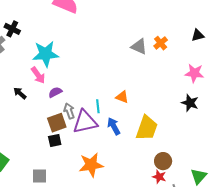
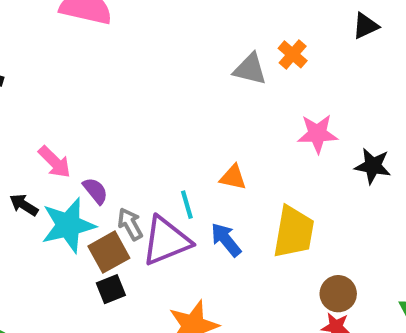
cyan star: (46, 54) -> (68, 225), moved
pink star: (194, 73) -> (317, 134), moved
purple semicircle: (55, 92) -> (95, 191), turned 88

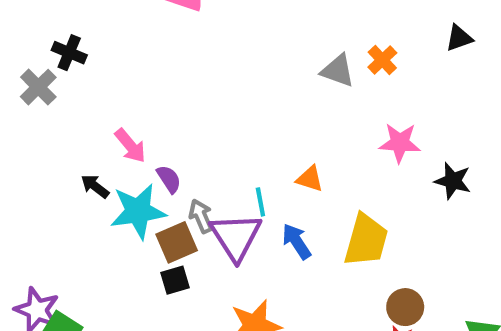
purple triangle: (166, 241) -> (236, 237), turned -46

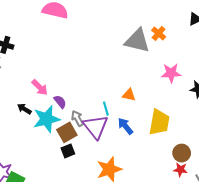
gray triangle: (338, 71) -> (137, 41), size x1.5

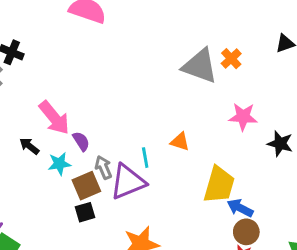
pink arrow: (40, 87) -> (54, 118), size x1.4
cyan star: (47, 119) -> (59, 164), size x0.6
blue arrow: (125, 126) -> (240, 208), moved, turned -30
purple triangle: (95, 127) -> (128, 182), turned 40

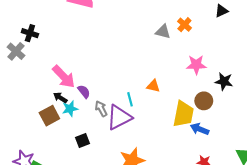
gray triangle: (200, 66) -> (163, 32), size x0.6
black arrow: (29, 146) -> (60, 98), moved
brown square: (86, 186) -> (49, 116), moved
black square: (85, 212) -> (83, 140), moved
brown circle: (246, 232) -> (204, 101), moved

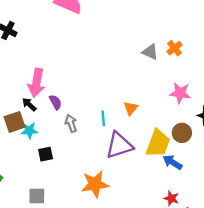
pink arrow: (64, 77) -> (36, 83), turned 45
orange triangle: (153, 86) -> (131, 108), turned 48
cyan star: (70, 109) -> (29, 131), moved
purple triangle: (119, 117) -> (119, 145), moved

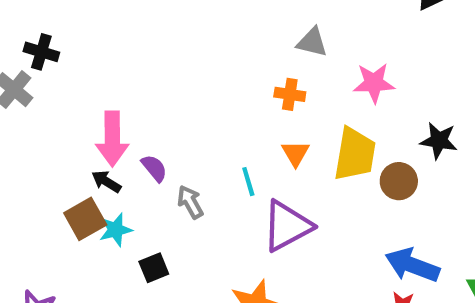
orange cross: (174, 48) -> (290, 94), moved, turned -32
pink star: (180, 93) -> (374, 83), moved
yellow trapezoid: (158, 143) -> (355, 154), moved
blue arrow: (173, 162) -> (412, 265), moved, size x1.4

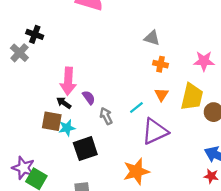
gray triangle: (312, 42) -> (152, 38), moved
cyan line: (248, 182) -> (136, 107), turned 64
brown square: (85, 219) -> (52, 121), turned 36
black square: (154, 268) -> (85, 149), size x1.6

